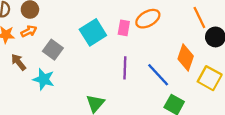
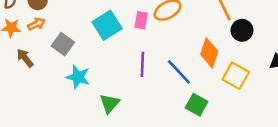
cyan star: (44, 79) -> (78, 77), moved

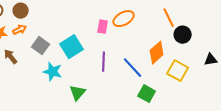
cyan square: (107, 25) -> (72, 47), moved
orange diamond: (209, 53) -> (157, 53), turned 30

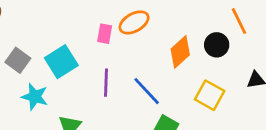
orange line: (169, 18) -> (239, 21), moved
orange diamond: (157, 53) -> (180, 52), moved

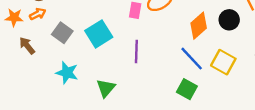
blue line: (147, 91) -> (192, 59), moved
cyan star: (35, 97) -> (67, 73), moved

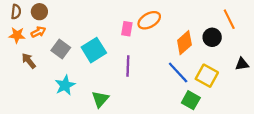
cyan star: (67, 73) -> (65, 85), turned 30
green square: (187, 89) -> (191, 100), moved

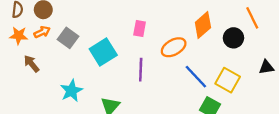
orange ellipse: (149, 20) -> (174, 47), moved
orange diamond: (184, 43) -> (203, 25), moved
gray square: (61, 49) -> (68, 38), moved

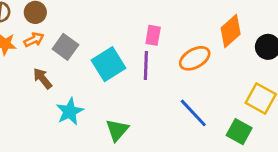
brown arrow: (32, 64) -> (42, 78), moved
purple line: (141, 70) -> (146, 66), moved
blue line: (196, 77) -> (193, 113), moved

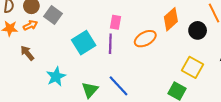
gray square: (65, 47) -> (53, 15), moved
brown arrow: (42, 78) -> (27, 53), moved
blue line: (193, 113) -> (119, 86), moved

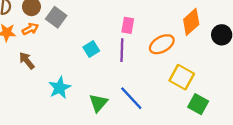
cyan square: (84, 43) -> (91, 49), size x0.6
yellow square: (192, 67) -> (182, 77), moved

